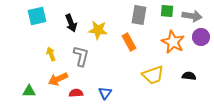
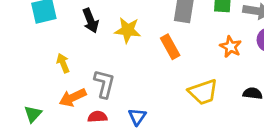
orange star: (173, 42) -> (231, 47), size x0.7
gray L-shape: (81, 56) -> (104, 84), moved
green triangle: (29, 91) -> (33, 114), turned -48

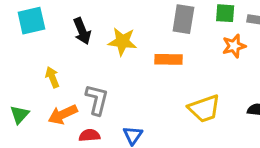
orange rectangle: (170, 47) -> (168, 59), turned -60
orange star: (231, 47) -> (234, 46), moved, turned 30
green triangle: (33, 114) -> (20, 114), moved

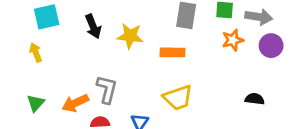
yellow arrow: (52, 77) -> (36, 52), moved
yellow trapezoid: (204, 109) -> (178, 98), moved

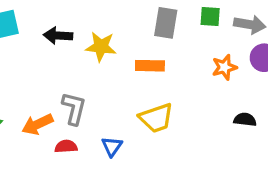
black arrow: (93, 26) -> (58, 36), turned 115
orange star: (233, 40) -> (224, 67), moved

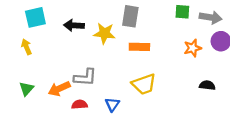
gray rectangle: (166, 23) -> (130, 16), moved
gray L-shape: (74, 108) -> (85, 77), turned 80

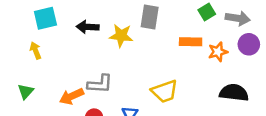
green square: (182, 12) -> (207, 12), turned -35
orange rectangle: (139, 47) -> (191, 42), moved
black semicircle: (207, 85) -> (234, 93), size x1.6
green triangle: (26, 89) -> (26, 91), moved

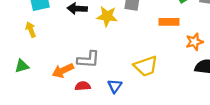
orange star: (218, 52) -> (194, 42), moved
green triangle: (26, 91) -> (22, 66), turned 32

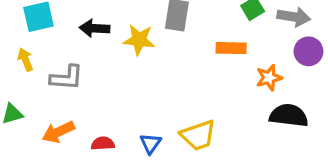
gray L-shape: (88, 59) -> (67, 78), moved
yellow trapezoid: (146, 66) -> (198, 135), moved
orange arrow: (63, 71) -> (58, 132), moved

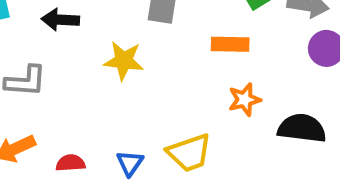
yellow star: (139, 40) -> (124, 61), moved
orange star: (269, 78) -> (245, 100), moved

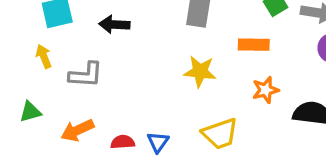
yellow star: (124, 61) -> (200, 71), moved
blue triangle: (130, 163) -> (158, 142), moved

